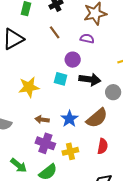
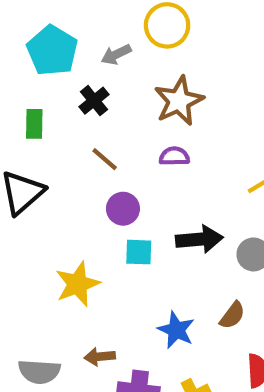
purple circle: (73, 60) -> (123, 209), moved
brown semicircle: (97, 118) -> (232, 315), size x0.6
brown arrow: (42, 120) -> (100, 357), moved

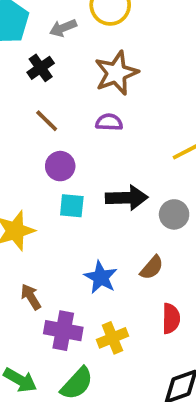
brown arrow: (100, 357) -> (31, 297), turned 60

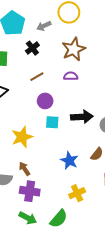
brown line: (47, 121) -> (37, 77), turned -72
brown arrow: (31, 297) -> (25, 169), moved
purple cross: (63, 331) -> (30, 191), moved

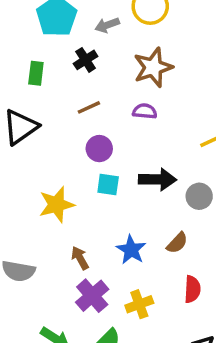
brown arrow: (25, 169) -> (80, 258), moved
purple cross: (30, 191) -> (92, 296), moved, turned 36

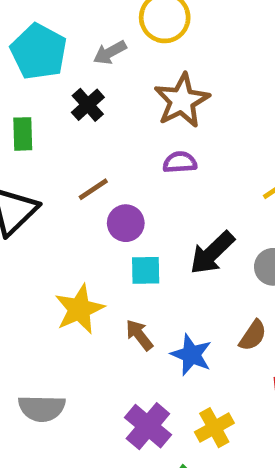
brown line: (89, 107) -> (93, 189), moved
black arrow: (157, 179) -> (212, 253), turned 144
brown arrow: (80, 258) -> (139, 335), moved

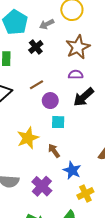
black arrow: (212, 253) -> (84, 97), moved
blue star: (191, 355) -> (72, 170), moved
purple cross: (148, 426) -> (42, 186), moved

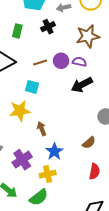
purple circle: (50, 101) -> (61, 61), moved
cyan square: (58, 122) -> (32, 87), moved
yellow cross: (85, 194) -> (48, 174), moved

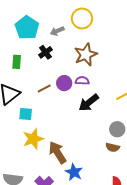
cyan square: (32, 87) -> (26, 114), moved
brown arrow: (42, 129) -> (57, 152), size x1.6
brown semicircle: (89, 143) -> (113, 147), moved, turned 64

